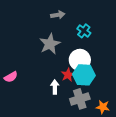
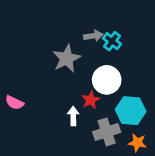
gray arrow: (58, 15) -> (93, 36), moved
cyan hexagon: (84, 75) -> (131, 111), moved
pink semicircle: (11, 77) -> (14, 103), turned 56

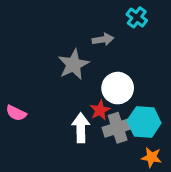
cyan cross: (112, 41) -> (137, 17), moved
white arrow: (73, 116) -> (81, 128), size x1.4
gray cross: (107, 132) -> (118, 128), moved

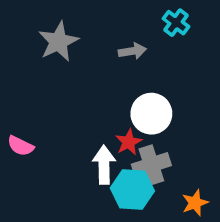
gray star: (73, 65) -> (58, 42), moved
cyan hexagon: (144, 122) -> (132, 189), moved
orange star: (151, 157) -> (195, 203), turned -30

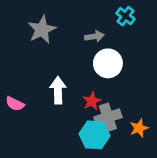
white circle: (151, 114) -> (108, 63), moved
white arrow: (104, 165) -> (58, 90), moved
orange star: (195, 203) -> (139, 128), moved

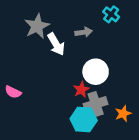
white circle: (108, 63) -> (96, 72), moved
white arrow: (58, 90) -> (56, 44), moved, turned 150

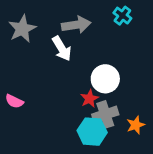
gray star: (37, 26) -> (22, 29), moved
gray arrow: (84, 32) -> (76, 25), moved, size x1.5

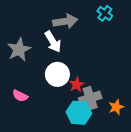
gray star: (22, 29) -> (19, 50), moved
white circle: (105, 79) -> (57, 74), moved
pink semicircle: (14, 101) -> (20, 96), moved

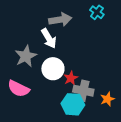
gray star: (19, 50) -> (26, 56), moved
pink semicircle: (20, 96) -> (18, 89), size x1.5
gray cross: (90, 98) -> (83, 91), turned 30

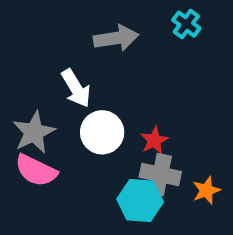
white arrow: (49, 38) -> (76, 88), moved
gray star: (26, 56) -> (34, 132), moved
red star: (71, 78) -> (154, 140), moved

